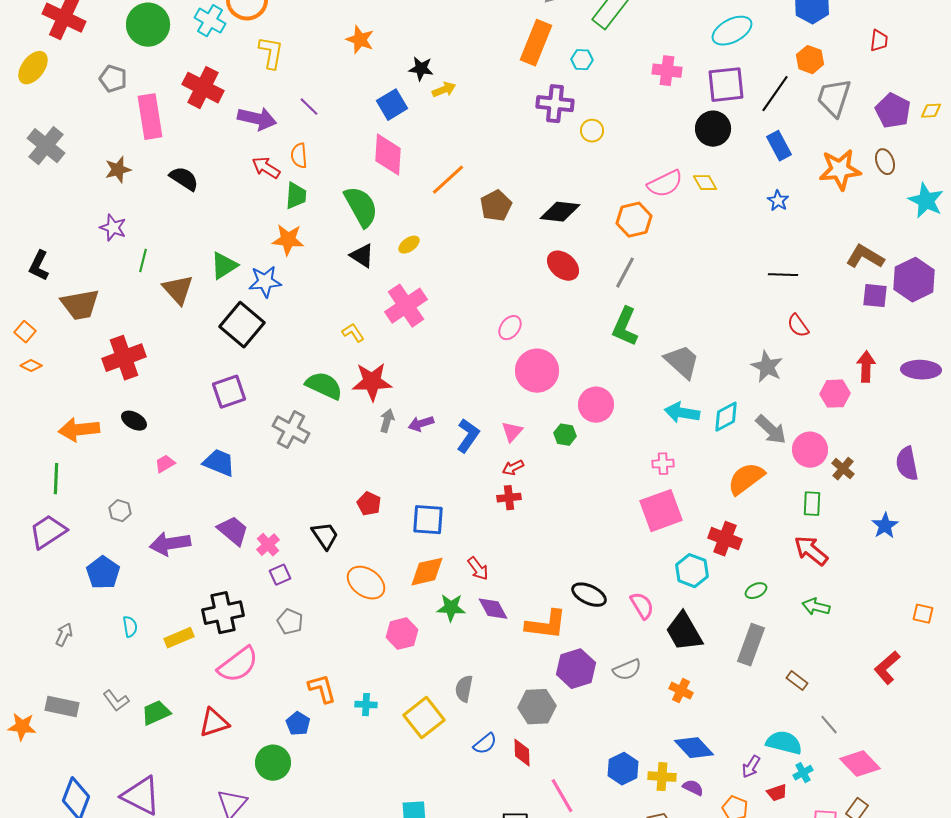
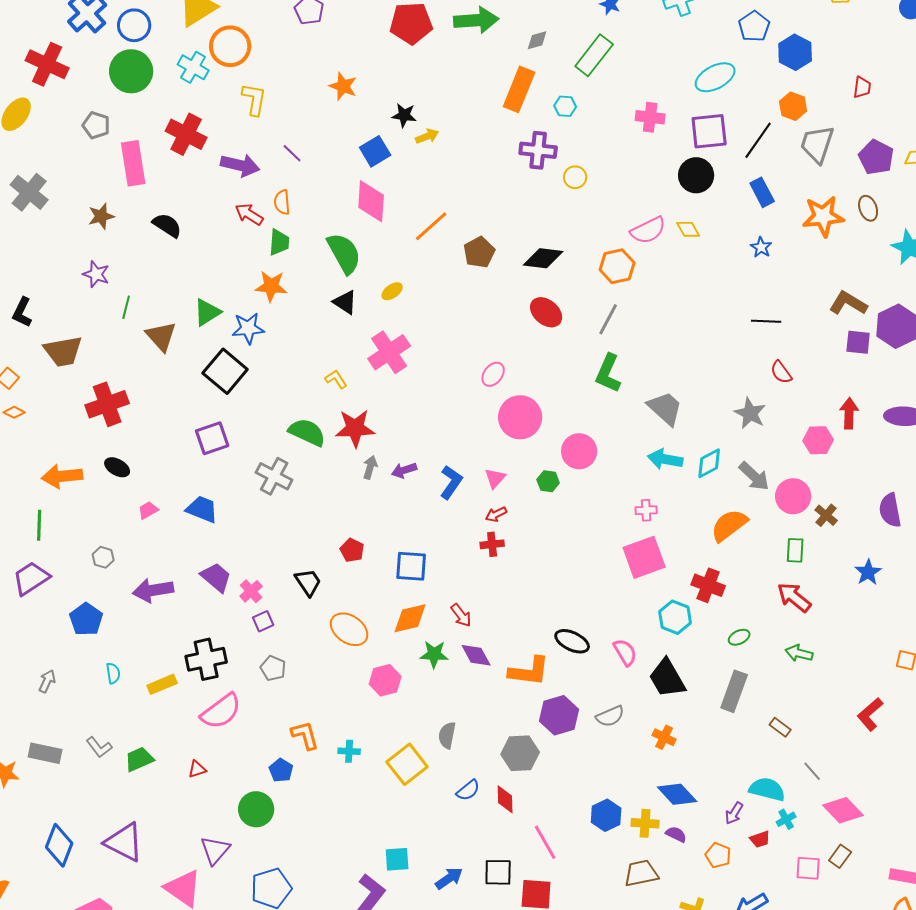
red triangle: (214, 723) -> (197, 769), size x0.6

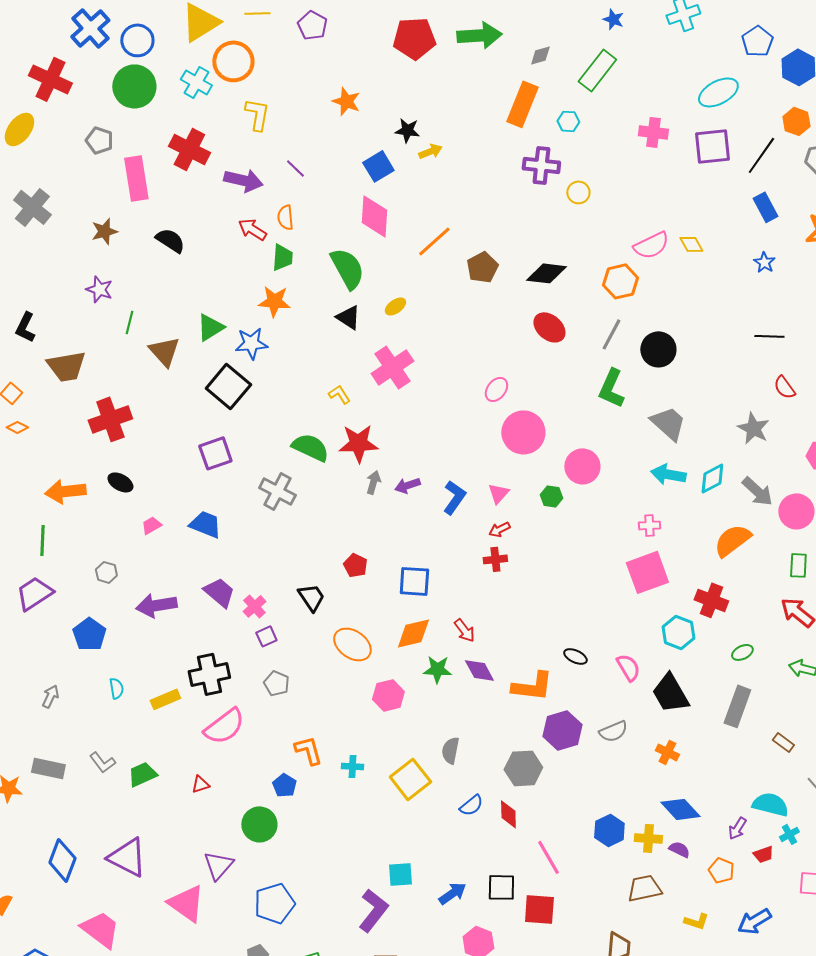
black circle: (696, 175) -> (658, 349), moved
black ellipse: (572, 641) -> (575, 656), size x0.7

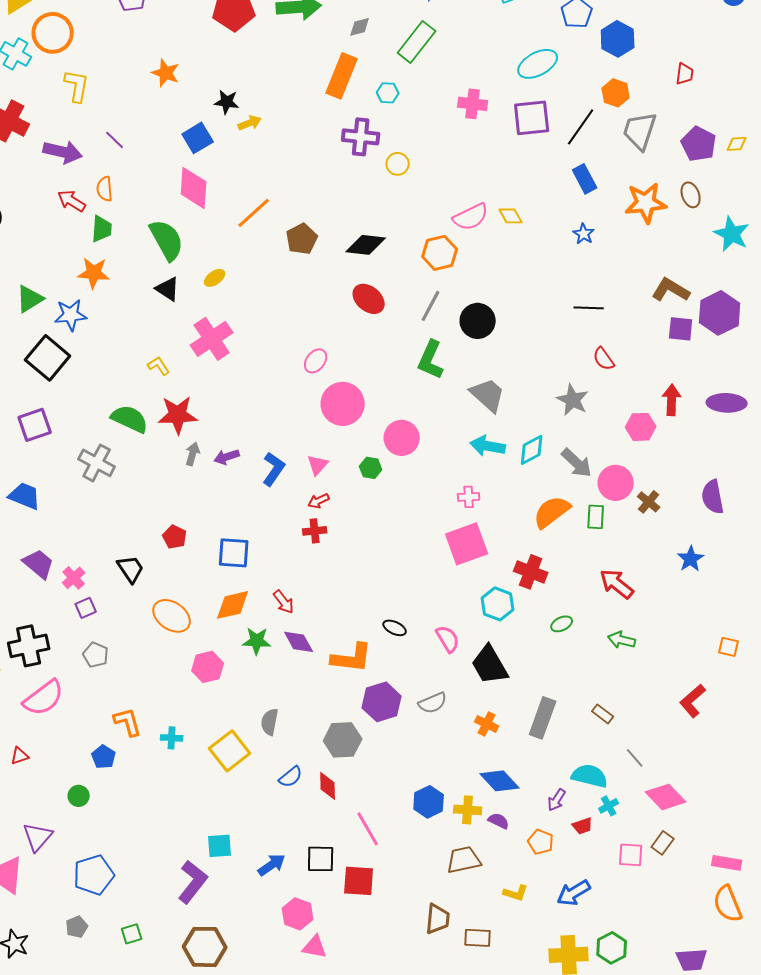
green rectangle: (798, 565) -> (596, 517), moved
gray rectangle: (737, 706) -> (543, 718), moved
green circle: (259, 824) -> (79, 796), size x0.6

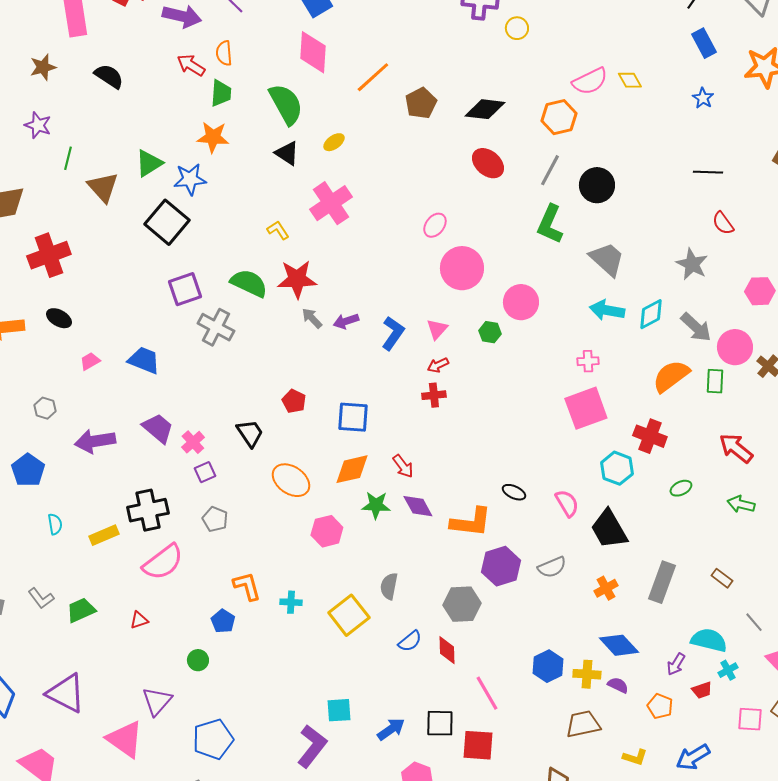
purple square: (35, 425) -> (185, 289), moved
gray arrow: (193, 454) -> (312, 318), turned -60
orange cross: (487, 724) -> (606, 588), turned 35

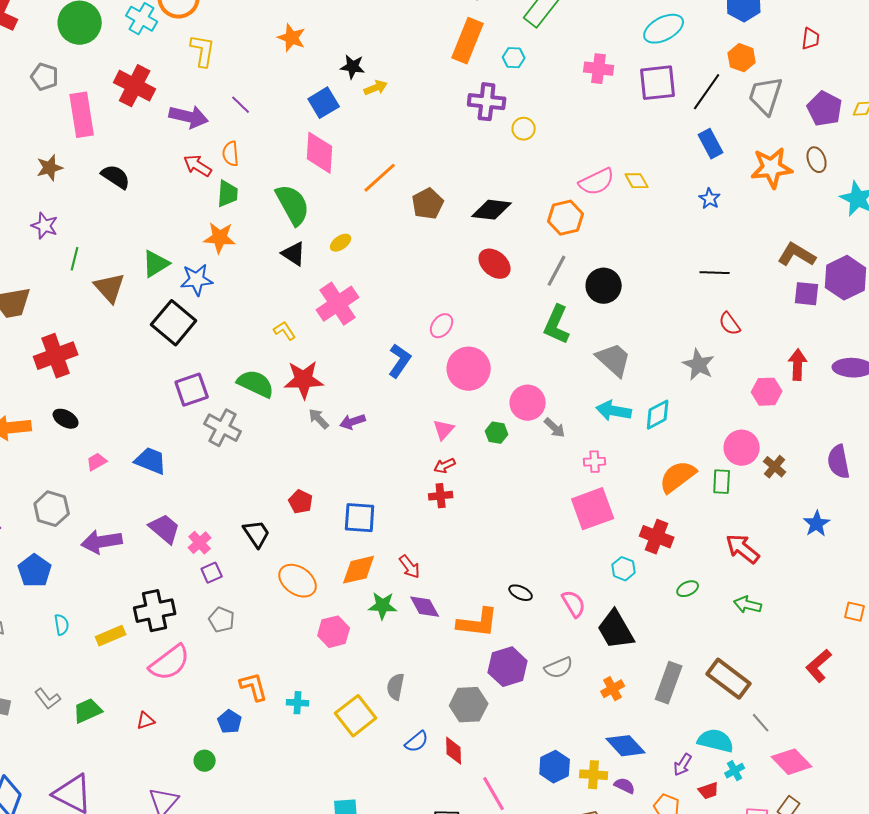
gray arrow: (696, 327) -> (555, 428), moved, size x0.7
blue L-shape: (393, 333) -> (400, 361), moved
gray hexagon: (45, 408) -> (52, 509), size x1.6
cyan hexagon: (617, 468) -> (624, 569), size x0.7
brown rectangle: (722, 578) -> (729, 679), size x2.0

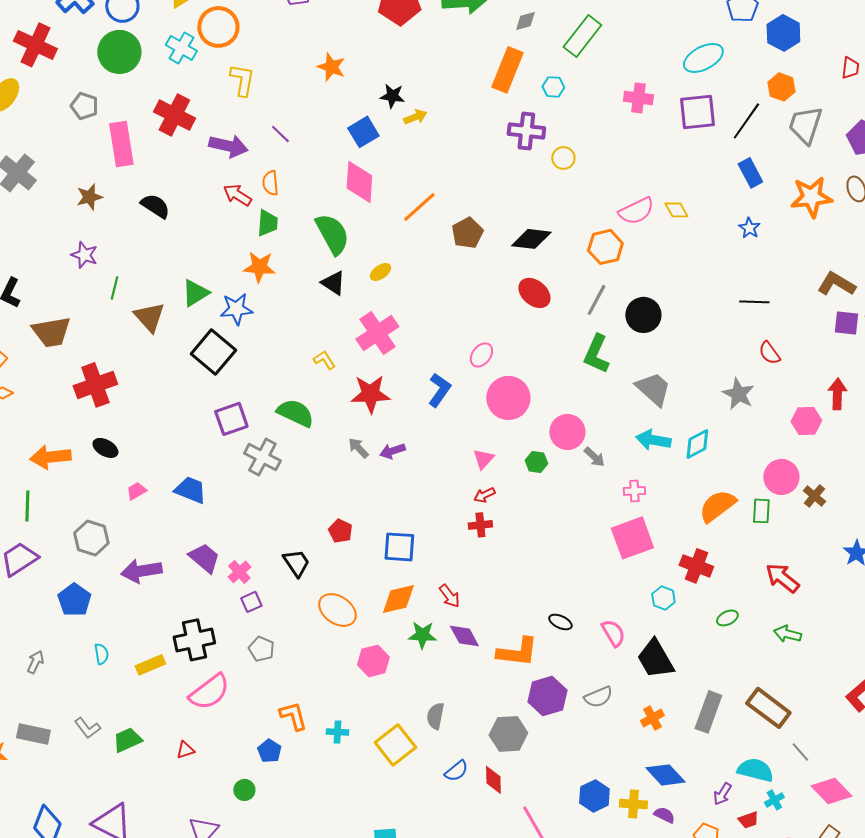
red star: (304, 380) -> (370, 394), moved

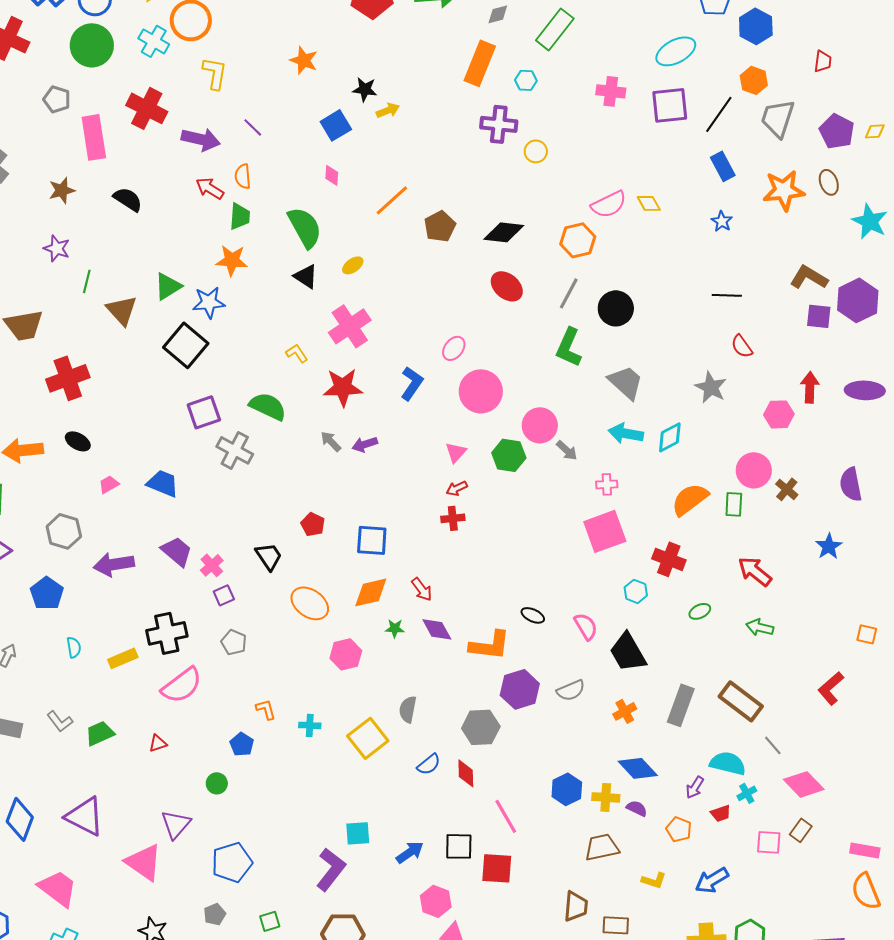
pink diamond: (359, 182) -> (332, 175), size x0.5
green hexagon: (536, 462) -> (509, 455), size x1.5
green star: (422, 635) -> (395, 628), size x0.7
orange L-shape: (293, 716) -> (266, 709), size x0.7

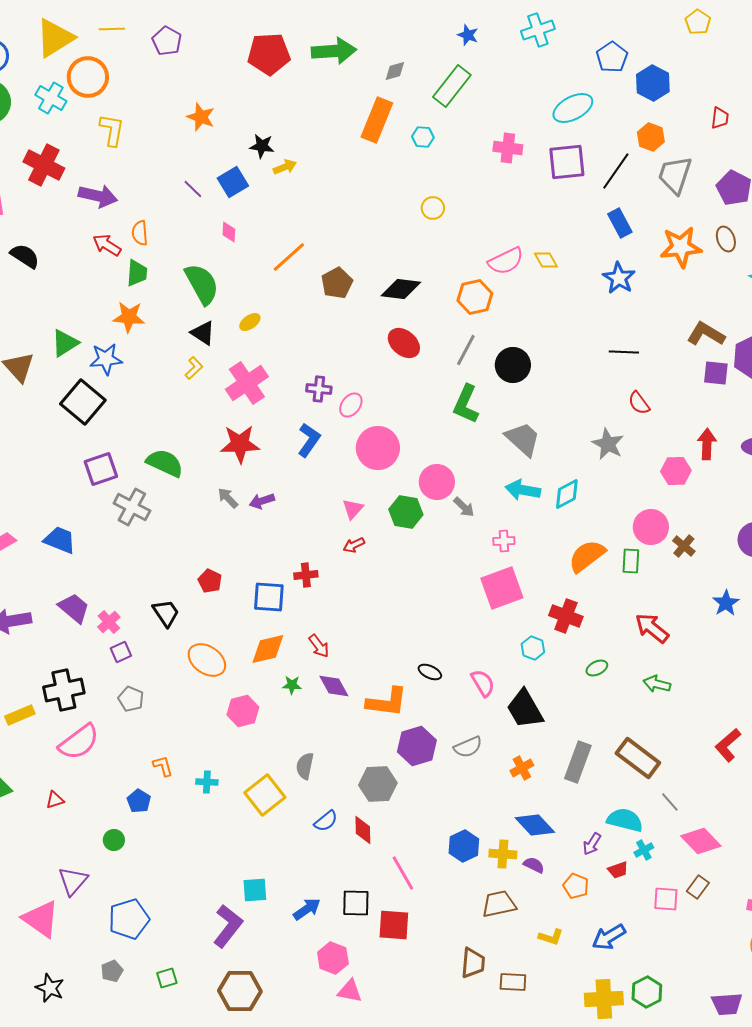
purple cross: (499, 124) -> (319, 389), moved, size x0.7
purple line: (253, 127) -> (193, 189), moved
blue star: (722, 221) -> (619, 278), size x1.5
yellow L-shape: (297, 353) -> (194, 368), moved, turned 80
red cross: (453, 518) -> (306, 575), moved

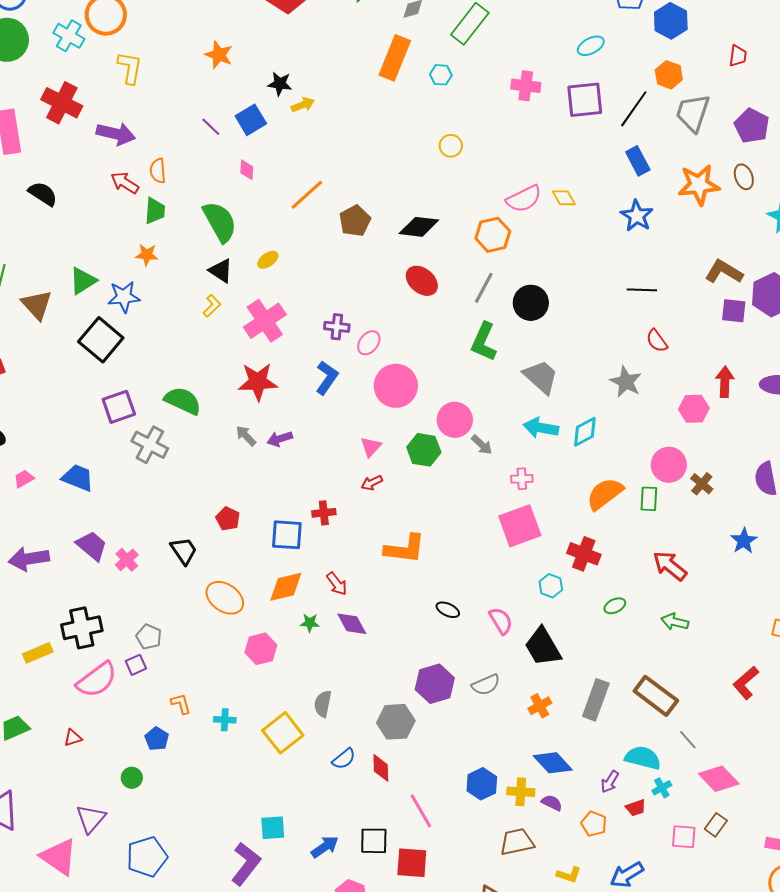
cyan ellipse: (573, 108) -> (591, 46), size x0.7
orange star: (129, 317) -> (147, 255), size x0.7
purple square: (121, 652) -> (136, 665), moved
orange L-shape: (387, 702) -> (405, 549), moved

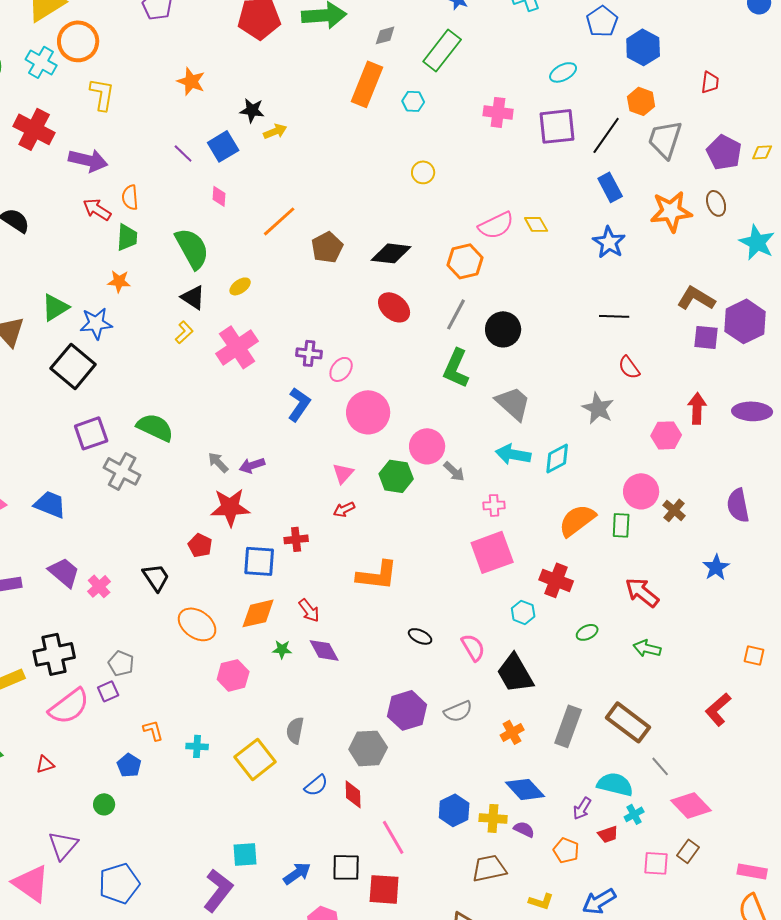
red star: (258, 382) -> (230, 507), moved

